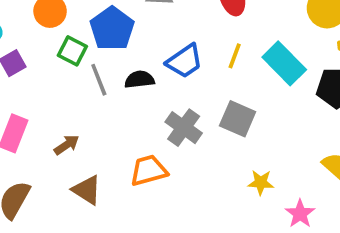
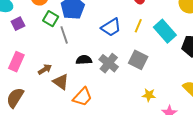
black semicircle: (139, 80) -> (84, 60), moved
orange trapezoid: (149, 170) -> (82, 97), moved, turned 145
brown triangle: (87, 190) -> (61, 82), moved

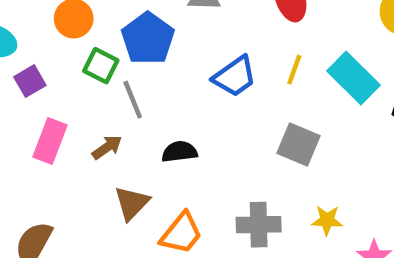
pink rectangle: (16, 62) -> (50, 141), moved
gray cross: (109, 63) -> (259, 225), moved, turned -36
brown arrow: (45, 69) -> (107, 147), moved
brown triangle: (61, 82) -> (132, 203), turned 42

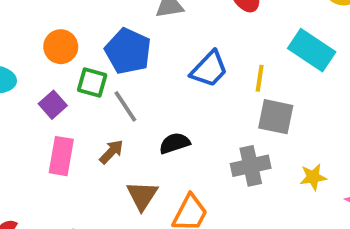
yellow line: (294, 70) -> (260, 78), moved
purple square: (30, 81) -> (53, 105), moved
gray cross: (259, 225) -> (251, 166), moved

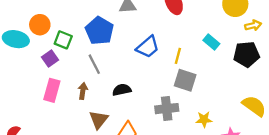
orange circle: (61, 47) -> (40, 25), moved
cyan rectangle: (312, 50) -> (211, 42), size x0.6
green square: (92, 83) -> (63, 40), moved
brown arrow: (111, 152) -> (83, 91), turned -42

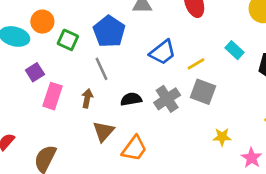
yellow line: (178, 56) -> (196, 64), turned 42
purple square: (50, 58) -> (35, 72), moved
gray cross: (167, 109) -> (167, 99), moved, turned -30

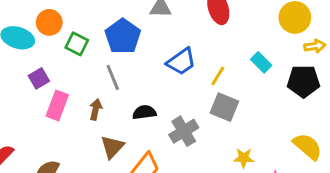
yellow line: (196, 64) -> (218, 76), turned -30
gray cross: (167, 99) -> (184, 131), moved

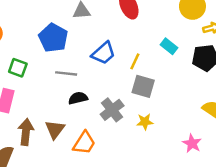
green square: (77, 44) -> (18, 68), moved
gray line: (113, 77) -> (66, 73), moved, turned -55
brown arrow: (96, 109) -> (26, 132), moved, size x1.5
yellow star: (244, 158) -> (145, 122), moved

